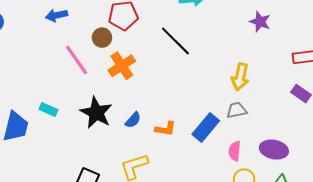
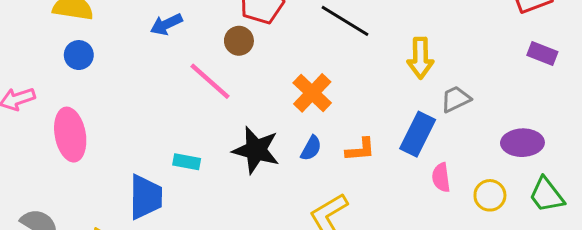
orange cross: (122, 66) -> (312, 93), moved
yellow arrow: (240, 77) -> (420, 58), moved
pink semicircle: (235, 151) -> (441, 177), moved

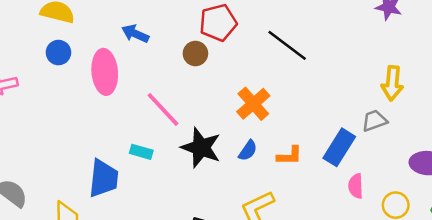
blue arrow: (166, 24) -> (135, 34), turned 44
yellow arrow: (420, 58) -> (392, 83), moved
pink line: (210, 81) -> (163, 109), moved
pink ellipse: (70, 135) -> (105, 72), moved

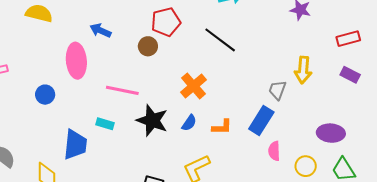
blue circle: (58, 53) -> (45, 95), moved
pink line: (163, 109) -> (122, 90), turned -36
gray trapezoid: (375, 121) -> (277, 90), moved, turned -50

